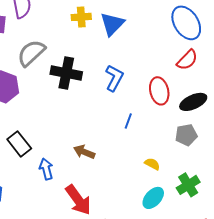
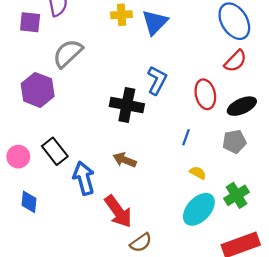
black cross: (66, 73) -> (127, 105), moved
blue line: (128, 121) -> (186, 137), moved
blue arrow: (46, 169) -> (84, 178), size x1.4
cyan ellipse: (153, 198) -> (199, 209), size x1.4

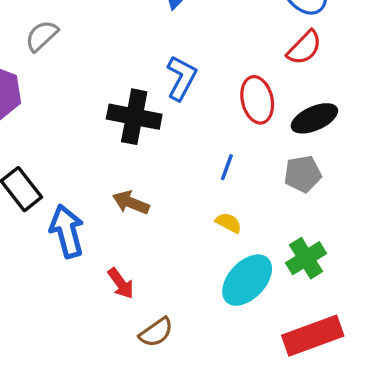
gray semicircle: (68, 53) -> (42, 36), size x0.7
yellow semicircle: (198, 173) -> (229, 223), moved
red arrow: (118, 211) -> (121, 283), size x0.6

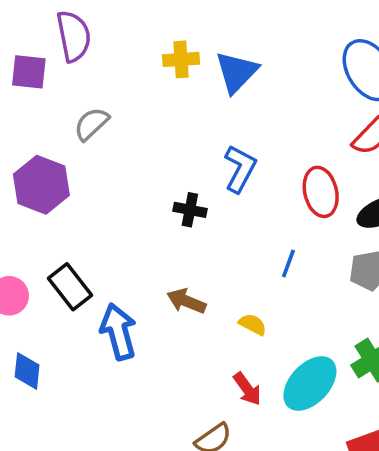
black cross: (134, 117) -> (190, 210), size x0.6
yellow semicircle: (229, 223) -> (253, 324), moved
red arrow: (121, 283) -> (247, 389), moved

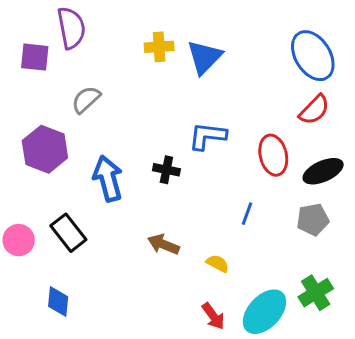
blue L-shape: (240, 169) -> (207, 136), turned -111
blue arrow: (118, 332) -> (108, 179), moved
blue diamond: (27, 371) -> (58, 301), moved

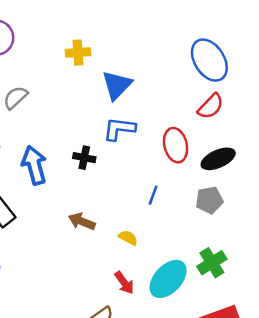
blue triangle: (204, 57) -> (117, 85), moved

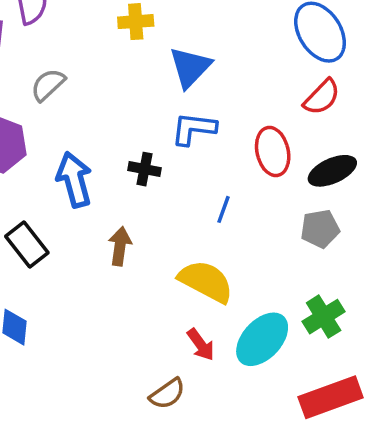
blue line: (153, 195) -> (223, 209), moved
brown arrow: (82, 221) -> (120, 246), moved, turned 76
yellow semicircle: (128, 238) -> (206, 281), size x2.0

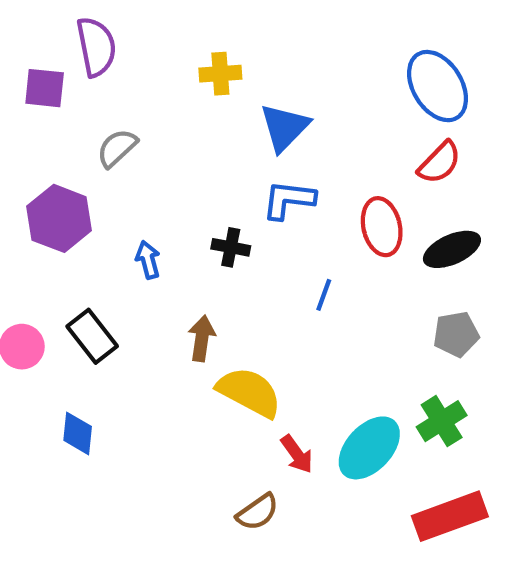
blue arrow: (74, 180) -> (148, 260), size x0.6
gray pentagon: (320, 229) -> (456, 334), moved
yellow semicircle: (206, 281) -> (249, 392), moved

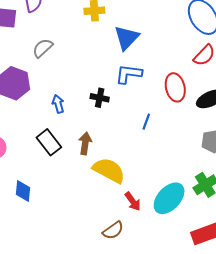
black rectangle: (92, 336) -> (49, 142), moved

